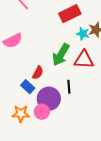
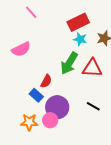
cyan star: (83, 34) -> (80, 39), moved
black line: (69, 87) -> (93, 106), moved, turned -56

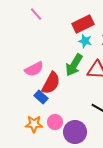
pink semicircle: (21, 49) -> (34, 69), moved
red semicircle: (46, 81) -> (51, 83), size x1.6
purple circle: (57, 107) -> (75, 132), moved

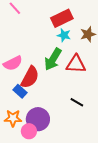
pink circle: (55, 122) -> (29, 131), moved
purple circle: (75, 132) -> (38, 119), moved

